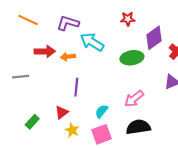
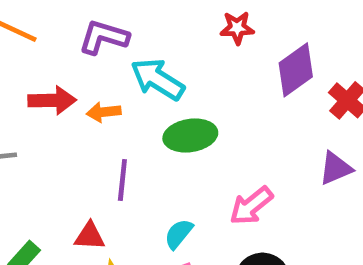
green ellipse: (132, 58) -> (190, 135), moved
red triangle: (62, 112) -> (90, 236), turned 40

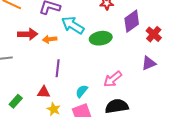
green ellipse: (190, 135) -> (101, 38), moved

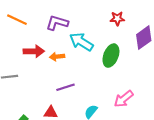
green ellipse: (101, 38) -> (111, 56), turned -60
purple line: (58, 68) -> (66, 87), turned 66

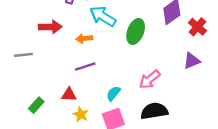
orange arrow: (57, 57) -> (84, 39), moved

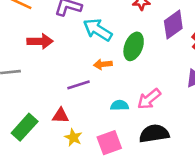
orange arrow: (84, 39) -> (103, 64), moved
cyan semicircle: (113, 93) -> (119, 105), moved, turned 49
green rectangle: (36, 105) -> (25, 127), size x1.5

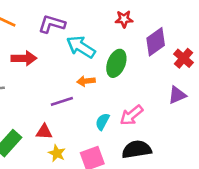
cyan semicircle: (119, 105) -> (102, 122), turned -60

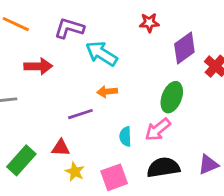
green ellipse: (116, 63) -> (172, 97), moved
purple triangle: (177, 95) -> (208, 165), moved
cyan semicircle: (102, 122) -> (125, 137), turned -30

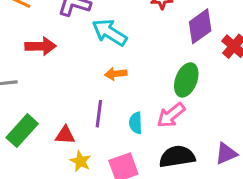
purple line: (80, 114) -> (99, 114), moved, turned -65
green rectangle: (21, 160) -> (22, 131), moved

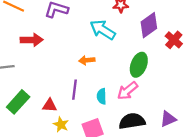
cyan arrow: (110, 32) -> (103, 30), moved

